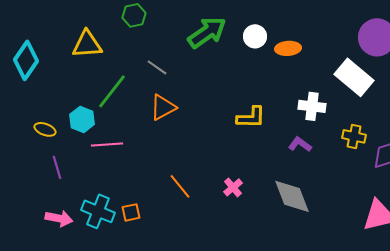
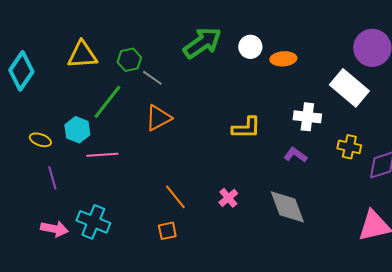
green hexagon: (134, 15) -> (129, 60), moved
orange square: (131, 212) -> (167, 231), moved

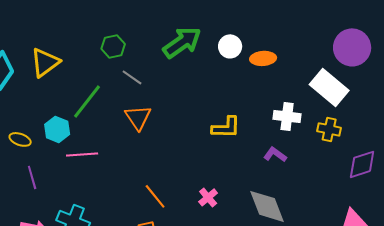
yellow triangle: (82, 55) -> (45, 62), moved, turned -32
green hexagon: (129, 60) -> (113, 46), moved
orange triangle: (158, 118) -> (138, 117), turned -36
yellow cross: (349, 147) -> (329, 129), moved

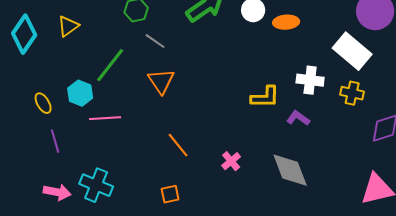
yellow triangle: (45, 62) -> (68, 26), size x0.7
yellow L-shape: (226, 127) -> (265, 97), moved
yellow ellipse: (20, 139) -> (43, 103), turned 40
orange line: (155, 196) -> (178, 145), moved

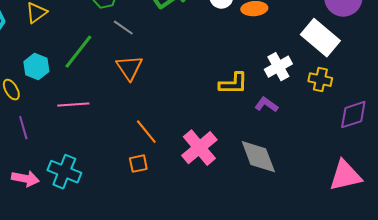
white cross: (310, 80) -> (278, 67), turned -36
cyan hexagon: (80, 93) -> (36, 67), moved
pink cross: (231, 161) -> (199, 148), size x1.8
orange square: (170, 194) -> (138, 164), moved

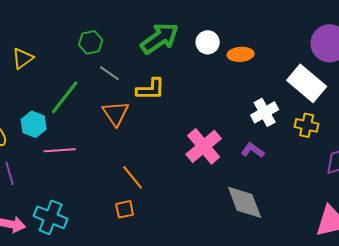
cyan hexagon: (36, 67) -> (34, 124), moved
yellow L-shape: (233, 84) -> (151, 89), moved
pink cross: (199, 148) -> (204, 146), moved

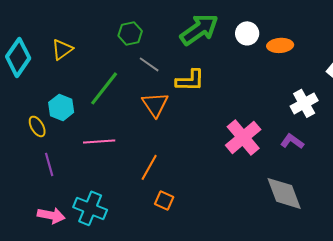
cyan hexagon: (34, 124) -> (61, 107), moved
orange line: (133, 177) -> (149, 167), moved, turned 68
orange square: (125, 209) -> (164, 200), turned 36

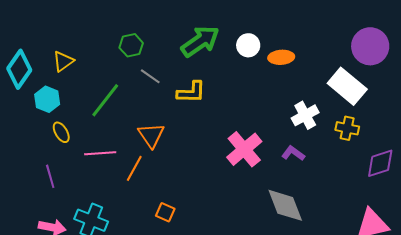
orange triangle: (155, 104) -> (151, 135), moved
cyan hexagon: (61, 107) -> (47, 99), moved
yellow ellipse: (37, 126) -> (61, 132), moved
orange line: (149, 167) -> (134, 168), moved

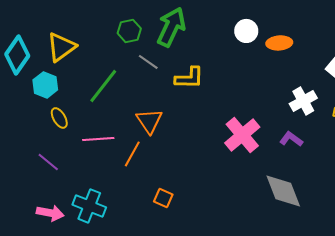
green arrow: (200, 41) -> (171, 27), moved, turned -30
yellow triangle: (63, 61) -> (61, 47), size x1.4
purple line: (50, 176) -> (48, 162), turned -35

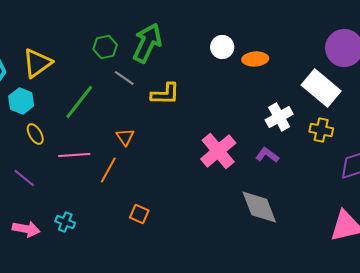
orange triangle: (149, 121) -> (125, 137), size x0.7
cyan cross: (89, 206) -> (65, 222), size x0.6

